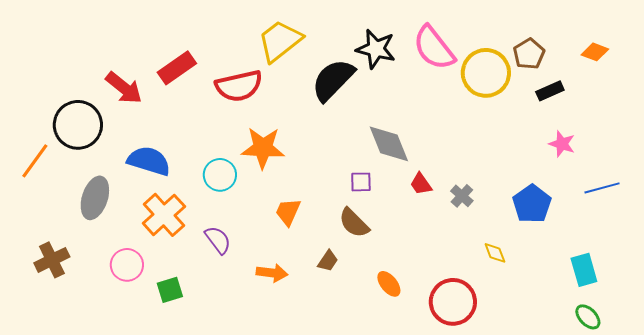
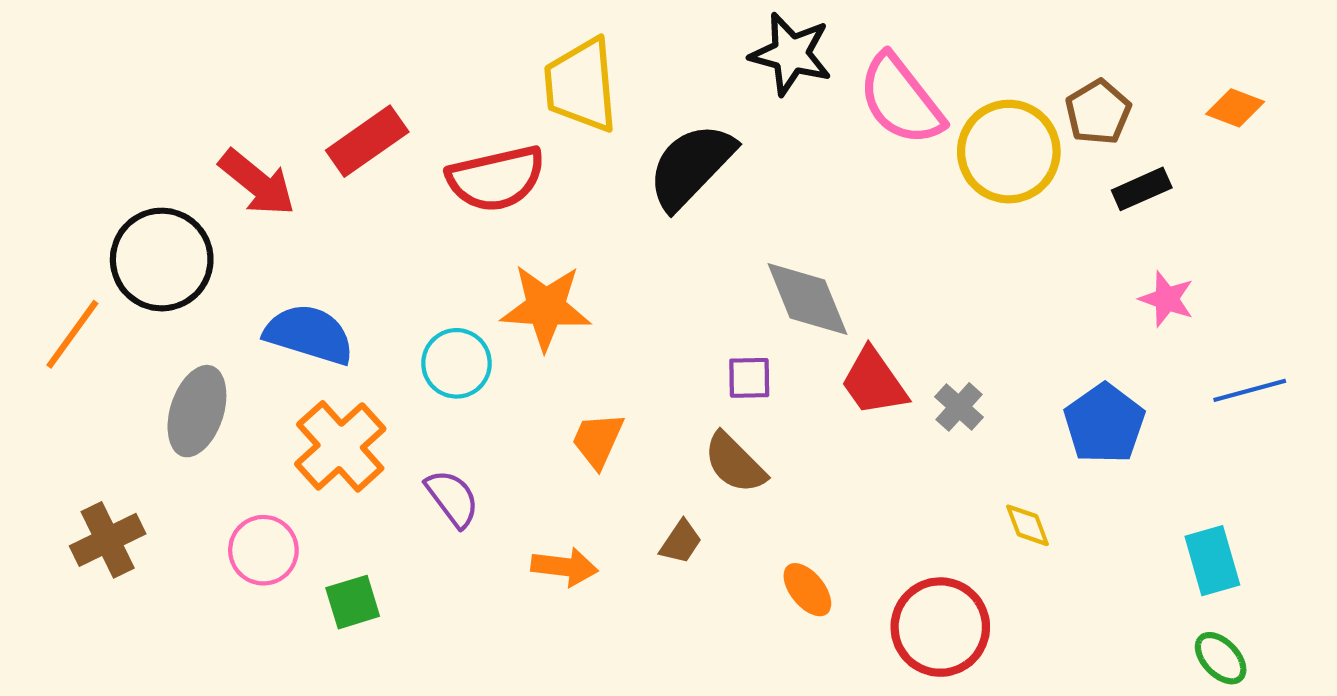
yellow trapezoid: (280, 41) -> (581, 85), turned -57
black star: (376, 49) -> (791, 54), moved
red trapezoid: (421, 184) -> (874, 382), size x1.5

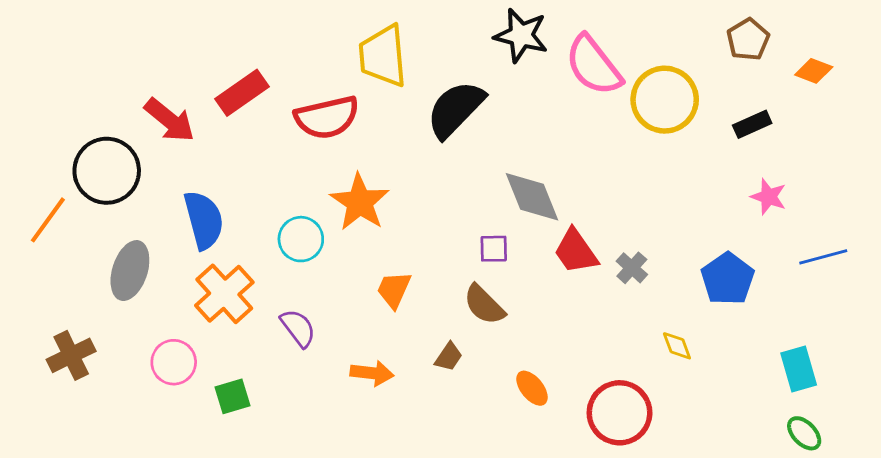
brown pentagon: (1098, 112) -> (748, 39), moved
orange star: (546, 307) -> (360, 202), turned 30
blue semicircle: (309, 334) -> (204, 220), turned 58

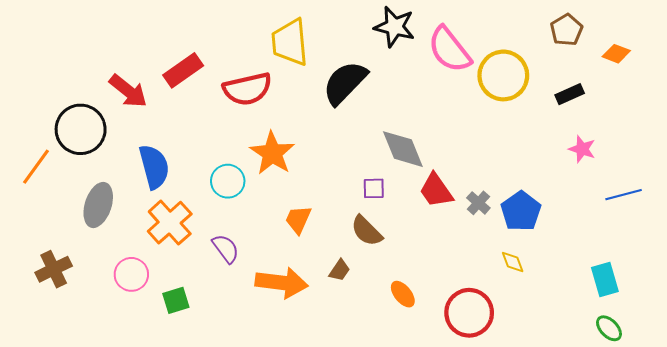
blue pentagon: (728, 279) -> (521, 211), moved
orange arrow: (372, 373) -> (282, 283), size x1.6

